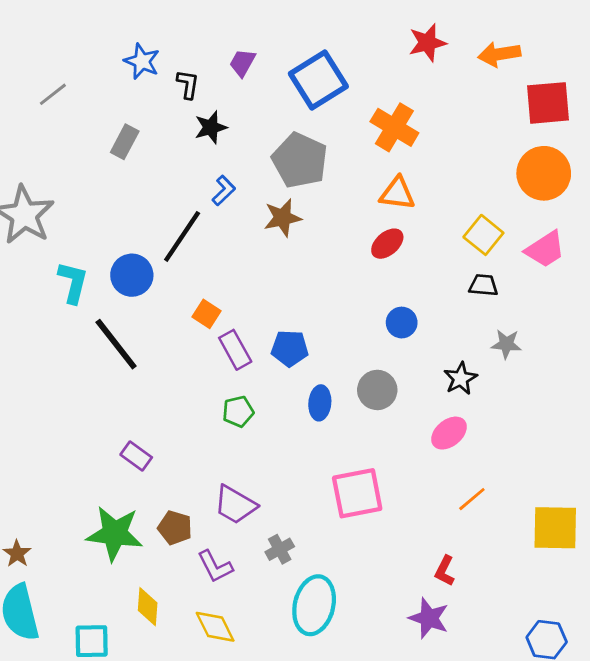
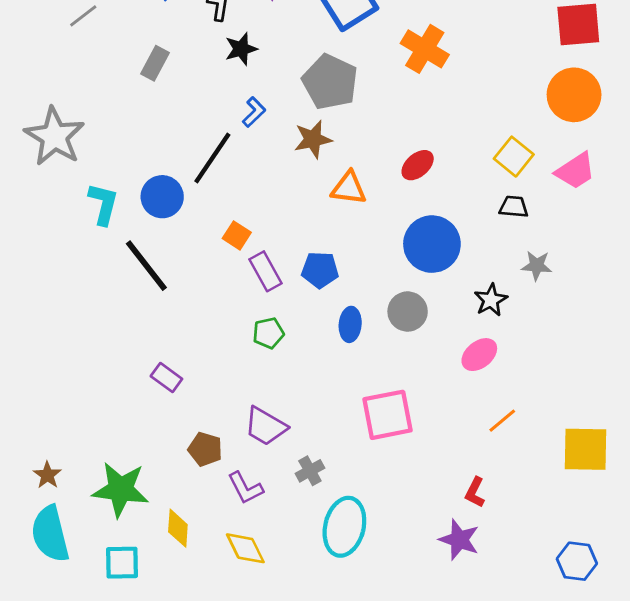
orange triangle: (397, 193) -> (349, 188), moved
blue circle: (402, 323) -> (432, 244), size x1.8
green star: (115, 533) -> (121, 489), moved

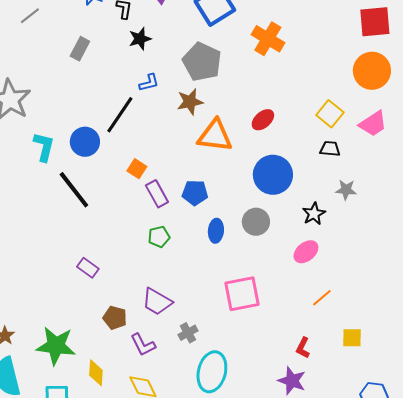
blue L-shape: (254, 112) -> (149, 83), turned 30
orange triangle: (349, 188) -> (215, 136), size x1.4
yellow square: (585, 449) -> (352, 338), moved, size x0.6

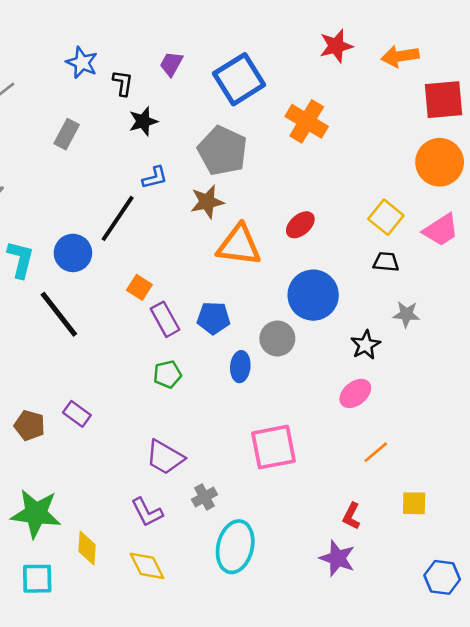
gray circle: (256, 222) -> (277, 339), moved
brown pentagon: (115, 318) -> (30, 425), moved

